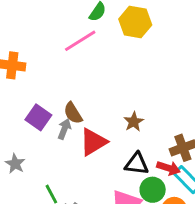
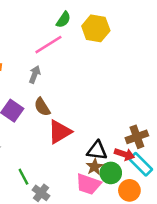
brown star: (134, 122) -> (95, 167), moved
gray arrow: (64, 129) -> (35, 74), moved

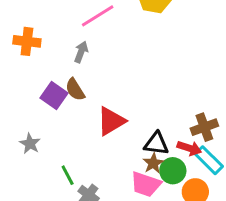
brown semicircle: (42, 107) -> (75, 90), moved

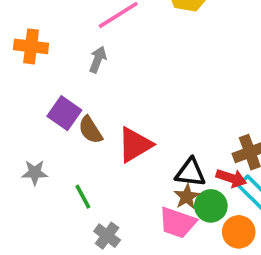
brown semicircle: (75, 90) -> (90, 130), moved
gray star: (30, 144) -> (35, 173), turned -30
green line: (68, 175) -> (83, 197), moved

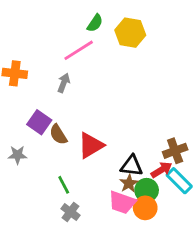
gray star: (35, 173) -> (17, 155), moved
red arrow: (231, 178) -> (162, 170), turned -50
green line: (83, 197) -> (64, 185), moved
orange circle: (239, 232) -> (145, 208), moved

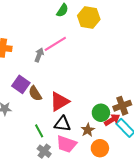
pink line: (79, 50) -> (55, 44), moved
black triangle: (132, 166) -> (62, 124), moved
green circle: (147, 190) -> (101, 113), moved
pink trapezoid: (122, 202) -> (66, 144), moved

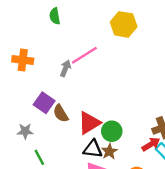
green semicircle: (62, 10) -> (55, 16), moved, turned 136
green circle: (101, 113) -> (112, 131), moved
brown star: (88, 130) -> (109, 151), moved
green line: (39, 131) -> (39, 157), moved

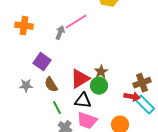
brown semicircle: (61, 113) -> (51, 85), moved
red arrow: (151, 144) -> (132, 97), turned 42
brown star: (109, 151) -> (101, 72), moved
green line: (39, 157) -> (57, 108), moved

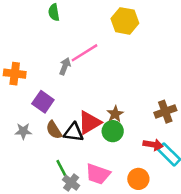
orange cross: (24, 26) -> (15, 74), moved
brown cross: (142, 83) -> (165, 112), moved
black triangle: (83, 101) -> (73, 132), moved
green line: (57, 108) -> (61, 168), moved

